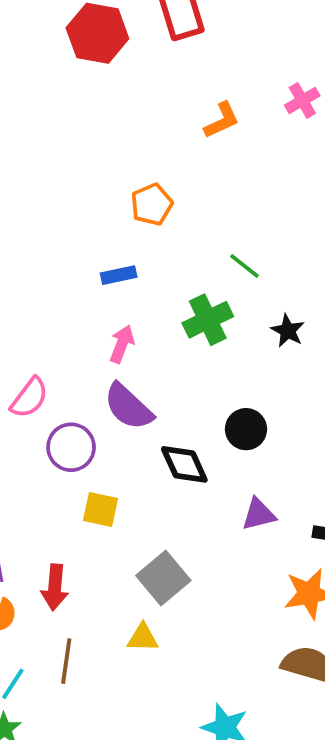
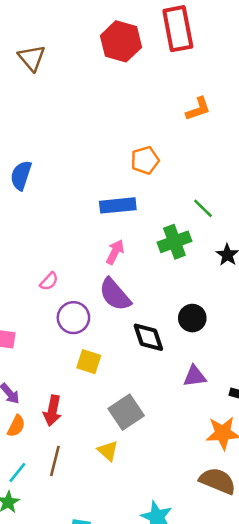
blue rectangle: (119, 275) -> (118, 205), size x1.5
pink semicircle: (29, 398) -> (49, 281), size x0.7
yellow triangle: (143, 638) -> (108, 451), turned 35

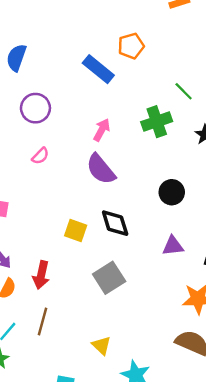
blue rectangle: (118, 205) -> (98, 69), moved, turned 44
purple circle: (73, 318) -> (35, 108), moved
black diamond: (148, 337) -> (115, 223), moved
yellow triangle: (108, 451) -> (102, 345), moved

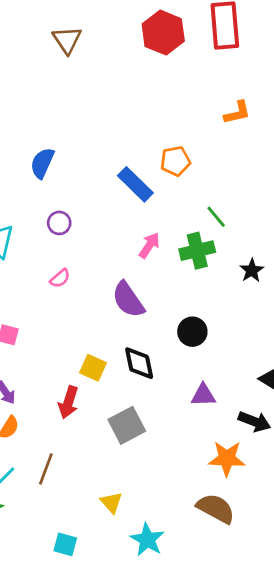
green line: (184, 91) -> (216, 217), moved
purple circle: (35, 108) -> (59, 223), size x0.7
pink arrow: (102, 130) -> (149, 245), moved
black circle: (172, 192) -> (192, 332), moved
red arrow: (41, 275) -> (68, 402), moved

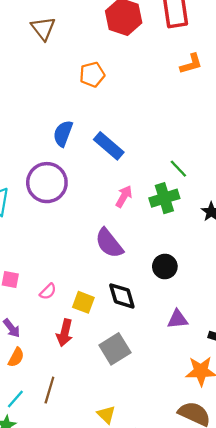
orange L-shape: (237, 113) -> (191, 64), moved
orange pentagon: (175, 161) -> (92, 75), moved
blue semicircle: (42, 163) -> (63, 133), moved
purple circle: (59, 223) -> (47, 183), size x2.0
pink semicircle: (60, 278) -> (48, 292), moved

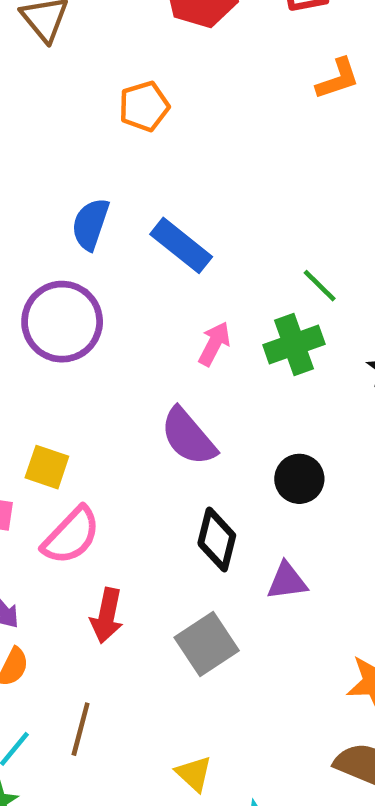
pink semicircle: (48, 292) -> (71, 536), size x1.8
black diamond: (122, 296) -> (217, 539), turned 32
yellow square: (83, 302) -> (47, 467), moved
purple triangle: (178, 319) -> (287, 581), moved

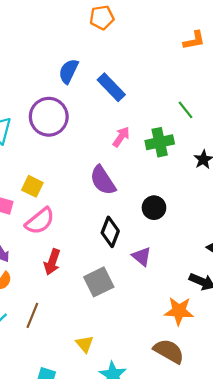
orange L-shape: (338, 79) -> (194, 40), moved
green line: (320, 286) -> (185, 110), moved
purple triangle: (287, 581) -> (142, 256), turned 40

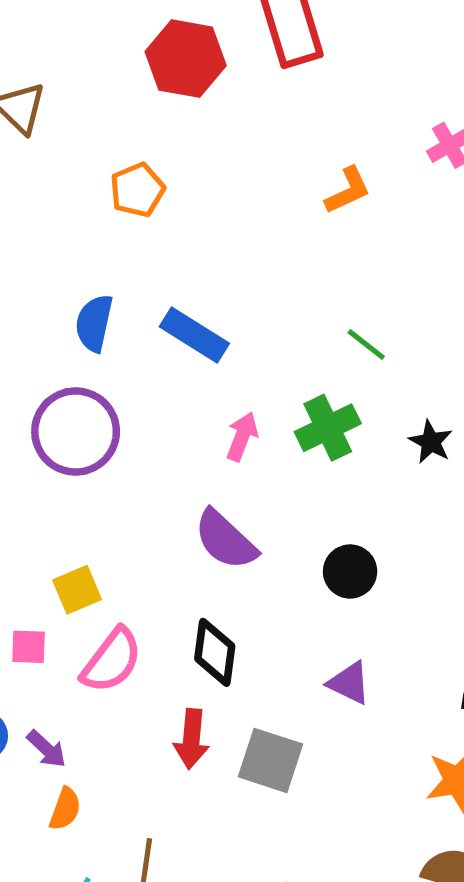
yellow square: (32, 186) -> (77, 590), turned -35
black diamond: (110, 232) -> (215, 652), moved
red arrow: (52, 262) -> (192, 739), moved
gray square: (99, 282) -> (271, 760), turned -32

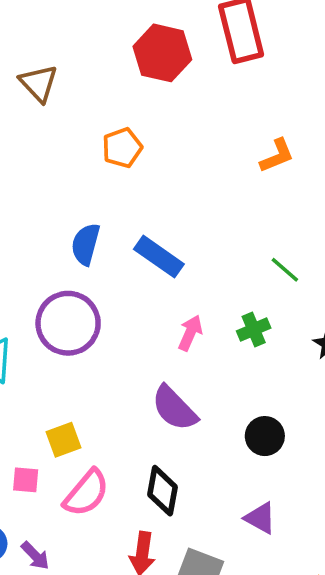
green cross: (328, 428) -> (254, 330), size x0.7

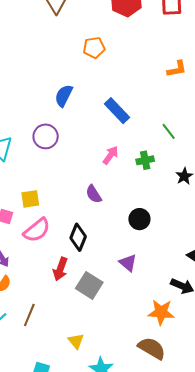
blue rectangle: (159, 257) -> (117, 111), moved
purple circle: (68, 323) -> (46, 136), size x0.7
purple semicircle: (174, 408) -> (94, 194), size x0.7

